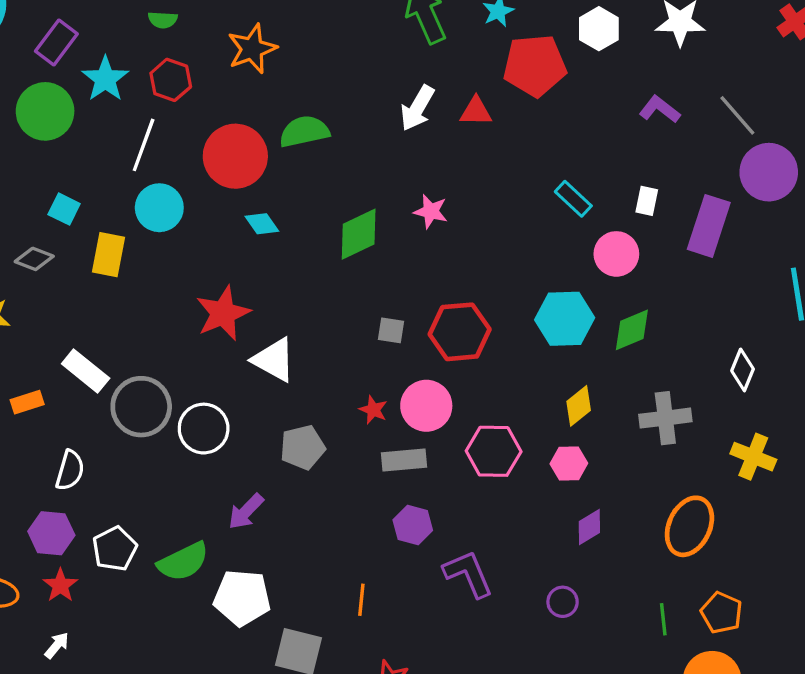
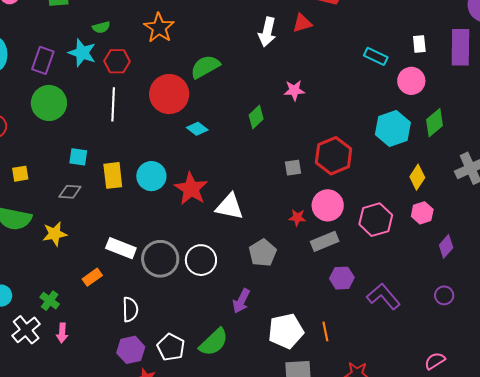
cyan star: (105, 79) -> (82, 53), moved
cyan circle: (159, 208) -> (151, 176), moved
green diamond: (359, 234) -> (256, 117), size x0.7
white pentagon: (242, 598) -> (286, 331), moved

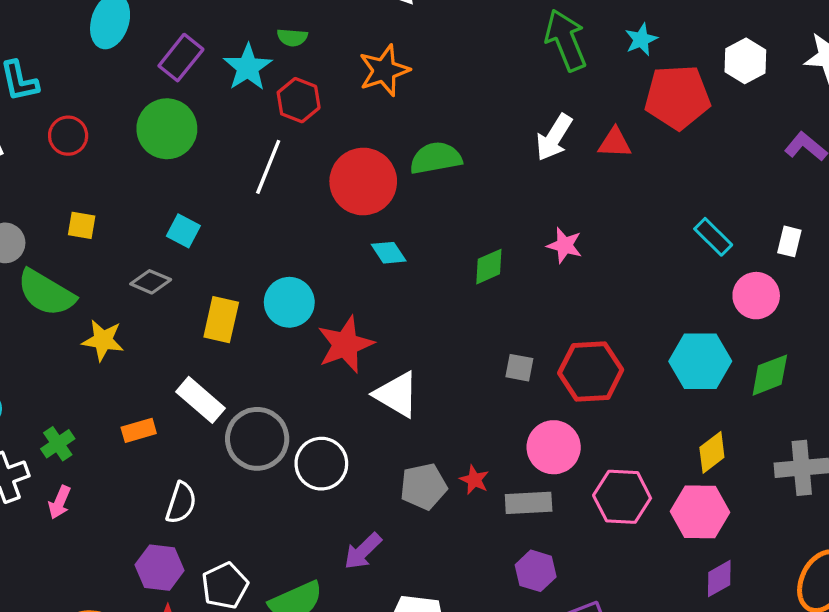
yellow rectangle: (113, 175) -> (221, 320), moved
pink hexagon: (422, 213) -> (700, 512), size x1.5
red star: (297, 218) -> (474, 480), moved

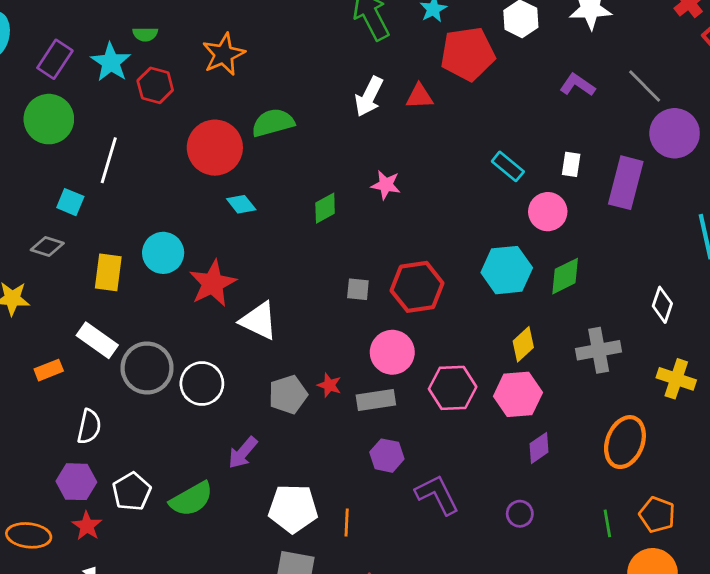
white line: (268, 167) -> (109, 160), moved

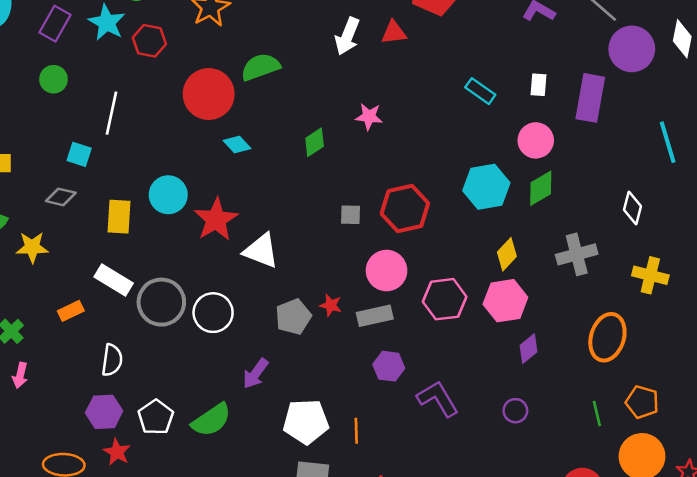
green circle: (49, 119) -> (53, 79), size x0.6
pink circle: (548, 212) -> (536, 140), moved

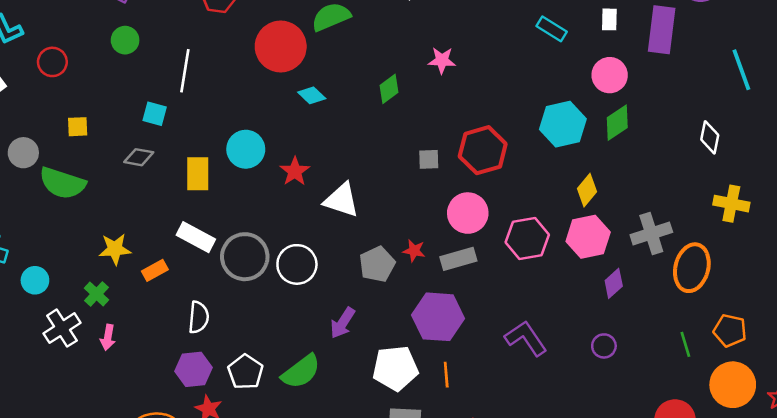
red star: (216, 219) -> (295, 171), size x0.7
yellow star: (32, 247) -> (115, 249), moved
gray cross: (577, 254) -> (651, 234), moved
purple hexagon: (389, 366) -> (438, 317), moved, size x1.6

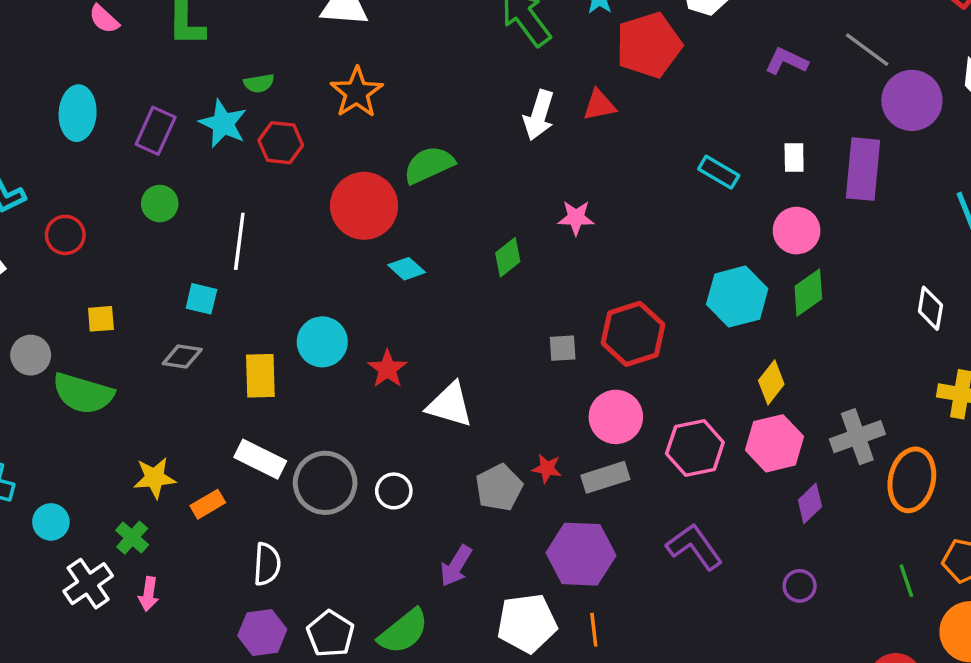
white circle: (297, 264) -> (394, 491), size x0.7
purple L-shape: (526, 338) -> (694, 547), moved

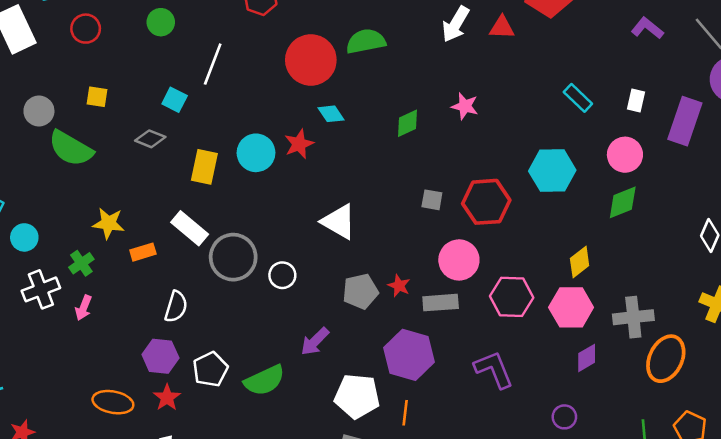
cyan hexagon: (737, 297) -> (552, 171), moved
red star: (387, 369) -> (299, 144), moved

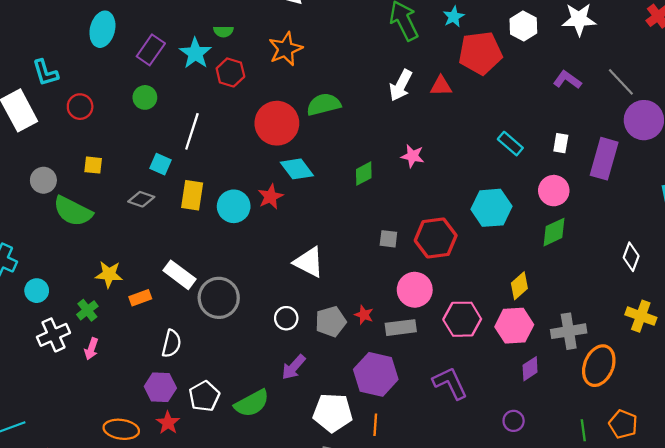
cyan diamond: (331, 114) -> (297, 169), size x1.4
yellow rectangle: (204, 167) -> (192, 195), moved
white circle: (282, 275) -> (286, 318), moved

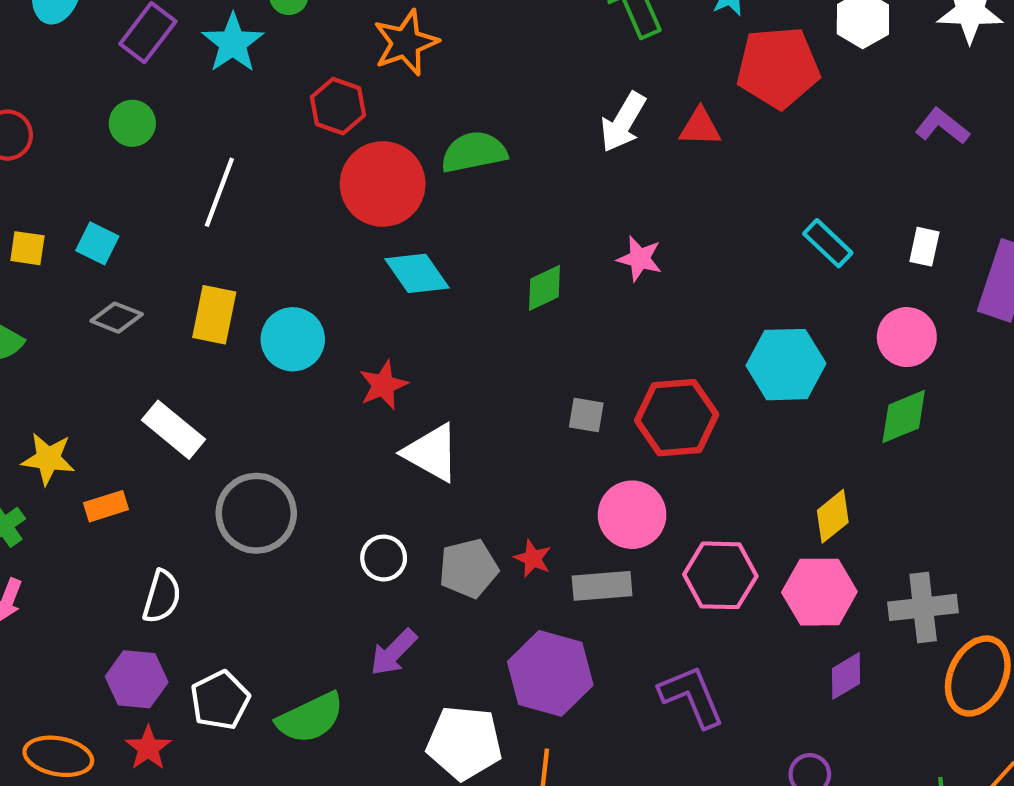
red hexagon: (230, 72) -> (338, 106), moved
cyan square: (161, 164) -> (97, 243), moved
red star: (271, 197) -> (383, 385), moved
white rectangle: (180, 275) -> (173, 430), moved

